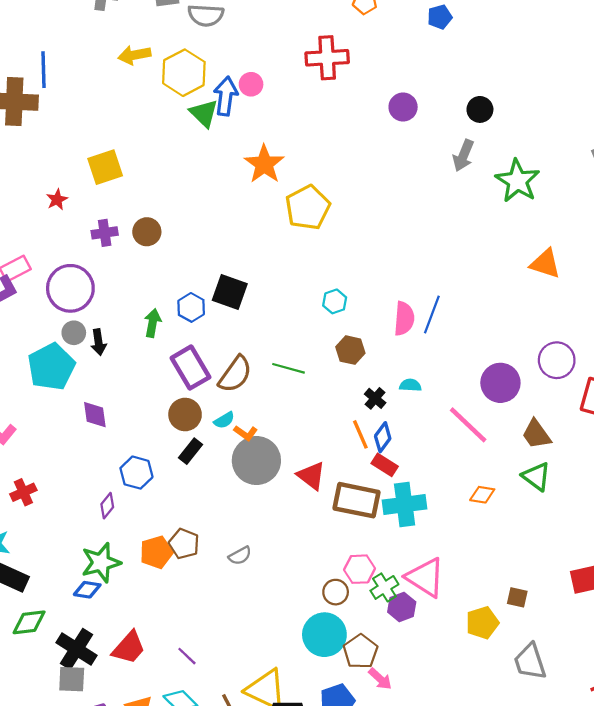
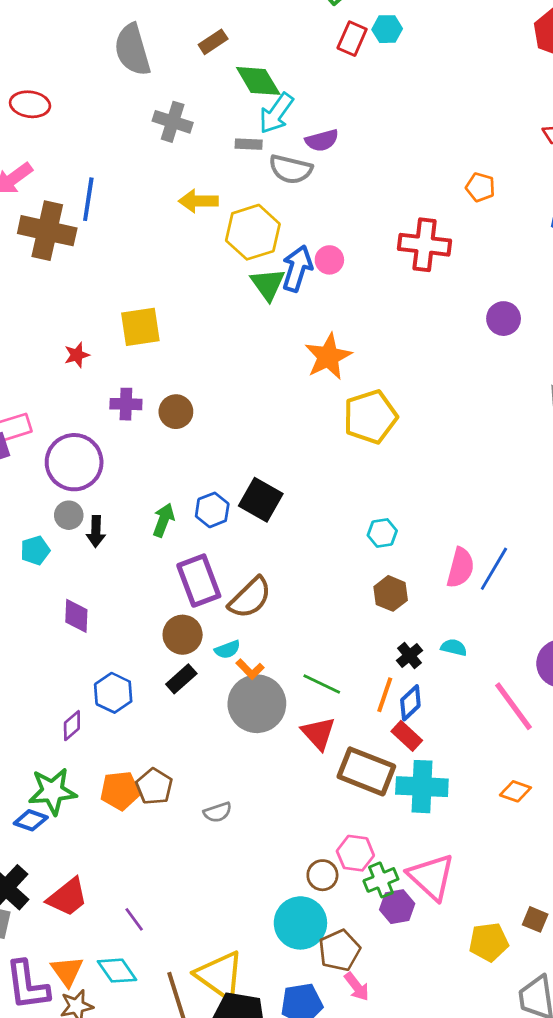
cyan pentagon: (51, 367) -> (35, 550), size x0.5
green line: (289, 368) -> (322, 684), moved
orange line: (360, 434) -> (385, 695), turned 32

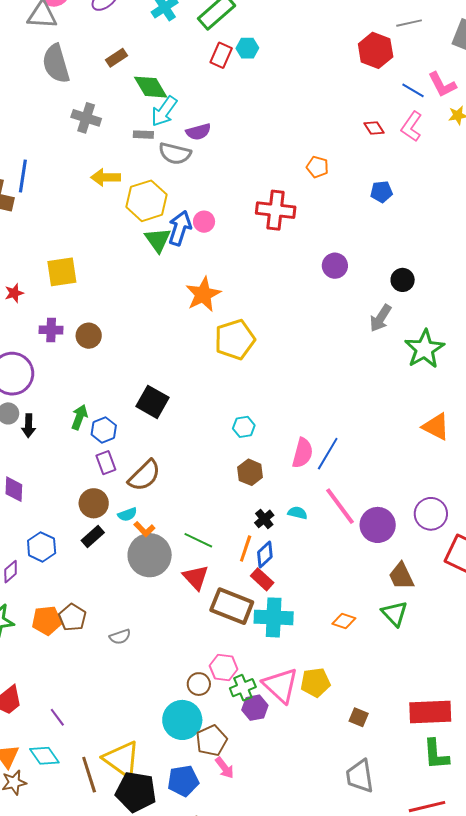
blue hexagon: (212, 510) -> (104, 430), moved
purple rectangle: (199, 581) -> (106, 463), size x0.6
pink line: (514, 706) -> (340, 506), moved
yellow pentagon: (489, 942) -> (315, 682), moved

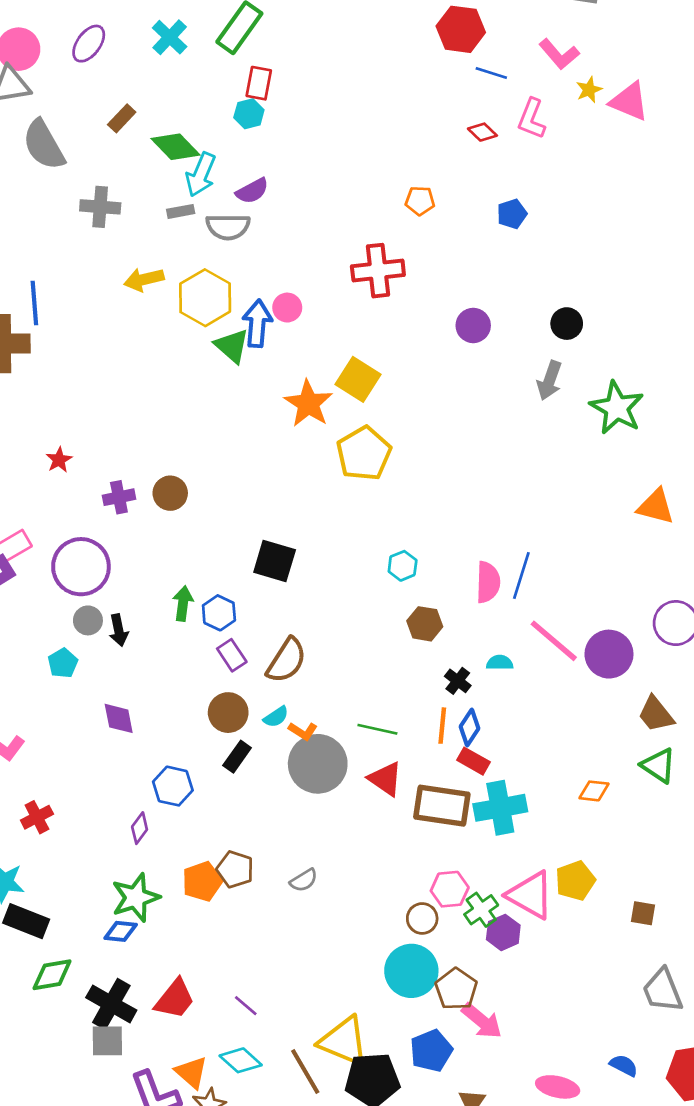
cyan hexagon: (247, 48) -> (249, 114), moved
blue line: (413, 90) -> (491, 73), moved
yellow square: (62, 272) -> (358, 379), moved, turned -36
pink arrow: (225, 768) -> (482, 1021), size x1.4

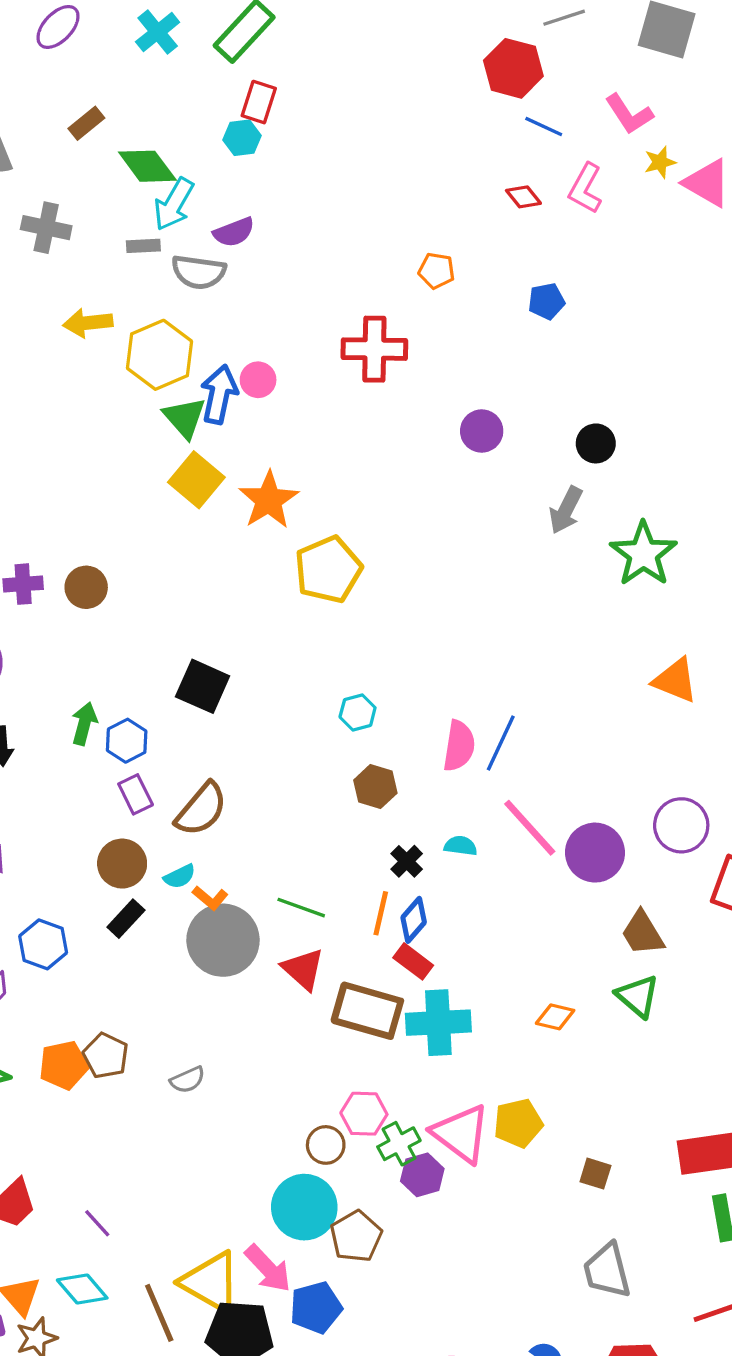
yellow square: (358, 379) -> (196, 480), moved
pink arrow: (482, 1021) -> (268, 1268), moved

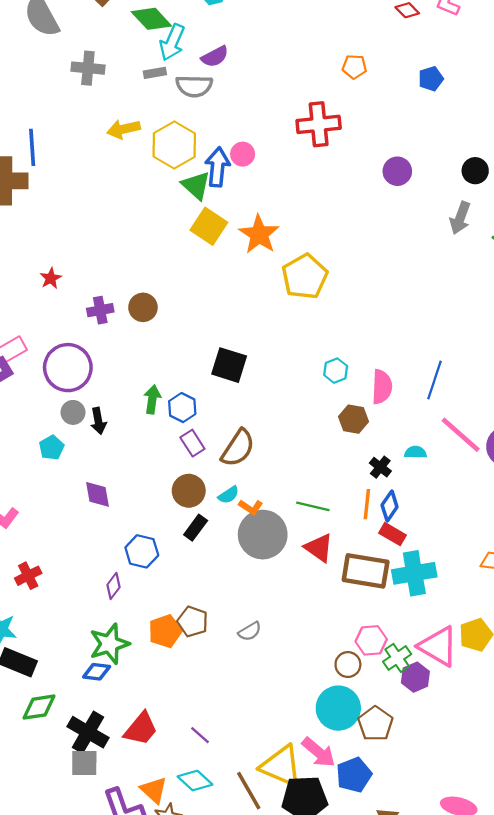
pink semicircle: (459, 746) -> (382, 387), moved

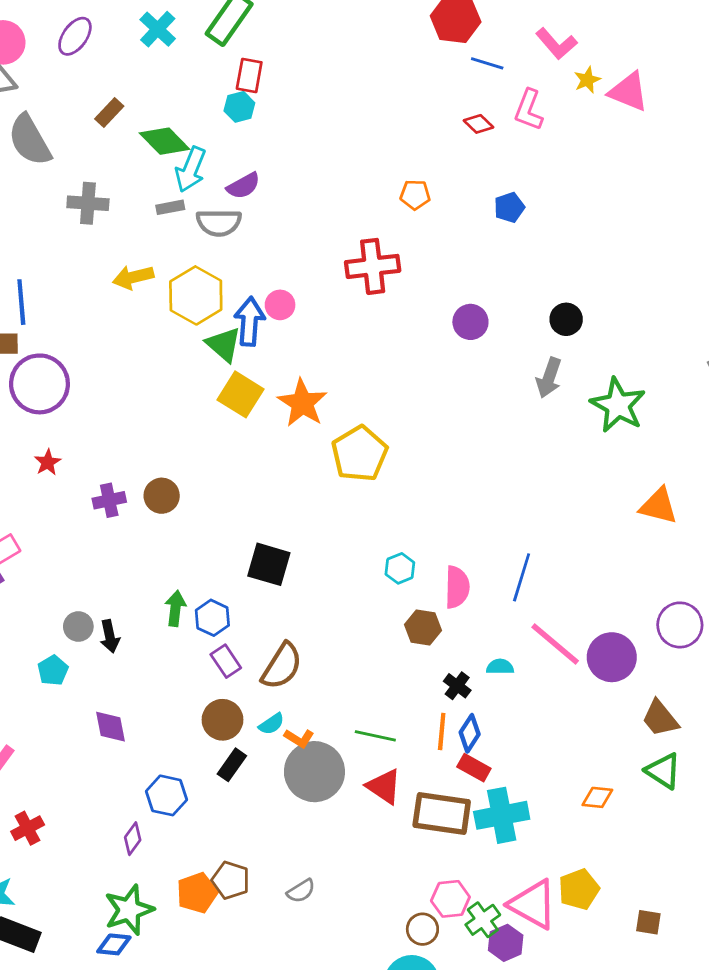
purple circle: (68, 368) -> (39, 384), moved

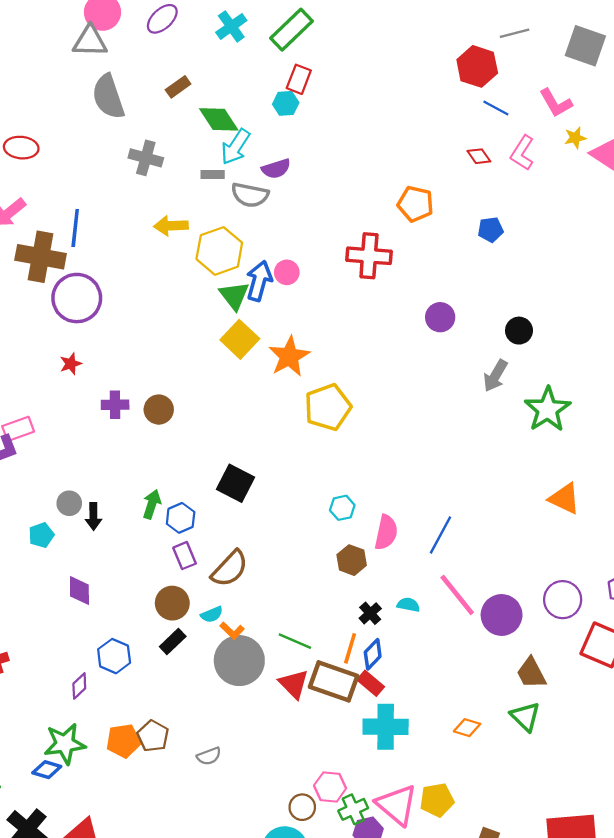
orange pentagon: (415, 195) -> (415, 204), size x1.4
brown rectangle: (442, 814) -> (334, 681), moved

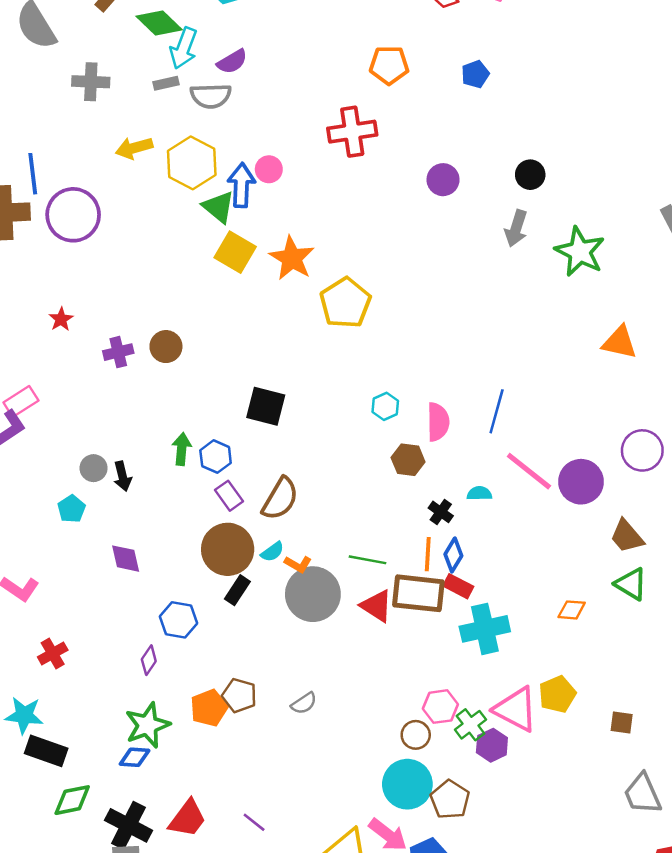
purple circle: (77, 298) -> (73, 215), moved
brown circle: (172, 603) -> (228, 549), size x1.4

